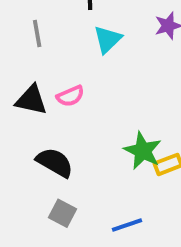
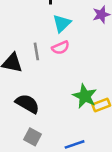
gray line: (37, 33) -> (36, 51), moved
pink semicircle: (70, 96) -> (61, 48), moved

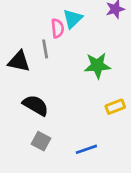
pink semicircle: (61, 48) -> (58, 28), moved, turned -72
green star: (85, 96) -> (97, 65), moved, turned -30

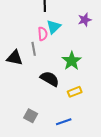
green star: (97, 65) -> (72, 61), turned -30
black semicircle: (36, 105) -> (50, 79), moved
yellow rectangle: (115, 107) -> (75, 92), moved

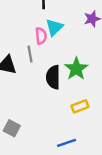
black semicircle: (50, 79) -> (53, 77), moved, turned -120
gray square: (31, 116) -> (12, 128), moved

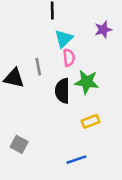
pink semicircle: (41, 36) -> (69, 58), moved
green star: (76, 69) -> (87, 82), turned -30

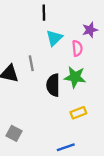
pink semicircle: (69, 58) -> (77, 48), moved

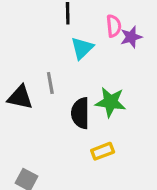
pink semicircle: (77, 48) -> (114, 26), moved
yellow rectangle: (78, 113) -> (103, 151), moved

